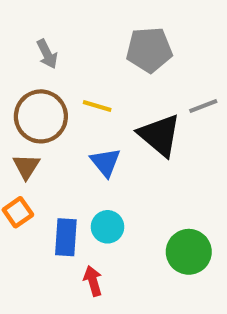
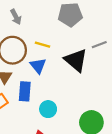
blue triangle: (105, 162) -> (38, 66), moved
blue rectangle: (66, 237) -> (25, 91), moved

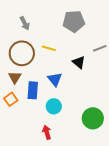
black triangle: (76, 60) -> (79, 62), size x0.6
blue triangle: (38, 66) -> (55, 79), moved

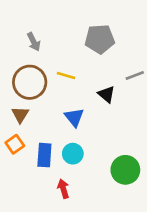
blue rectangle: (33, 90) -> (44, 155), moved

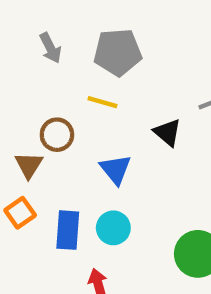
gray pentagon: (100, 39) -> (118, 52), moved
brown circle: (30, 82) -> (57, 135), moved, size x0.6

